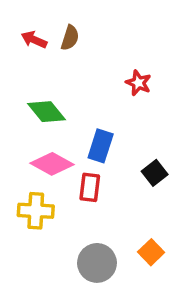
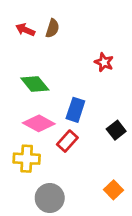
red rectangle: (90, 187) -> (67, 141), turned 35
gray circle: (97, 263) -> (50, 198), moved

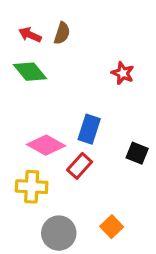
green diamond: (35, 84) -> (30, 72), moved
black square: (116, 130) -> (137, 153), turned -30
orange square: (113, 190) -> (112, 227), moved

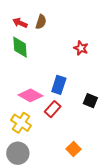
green diamond: (30, 72) -> (20, 47), turned 35
yellow cross: (32, 187) -> (21, 123), turned 30
gray circle: (59, 233) -> (18, 153), moved

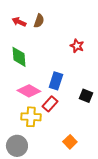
green diamond: (20, 47) -> (19, 57), moved
yellow cross: (21, 123) -> (31, 117), moved, turned -30

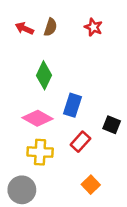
red star: (77, 46) -> (93, 27), moved
green diamond: (19, 57) -> (44, 75), moved, turned 30
red rectangle: (50, 104) -> (80, 142), moved

